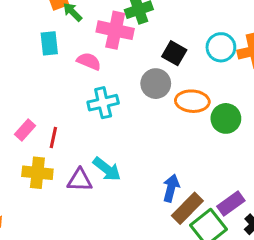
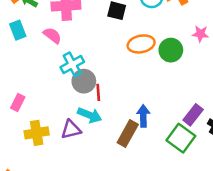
pink semicircle: (89, 61) -> (52, 35), turned 30
gray circle: (156, 84) -> (84, 81), moved
red line: (53, 138) -> (98, 92), moved
brown rectangle: (187, 208) -> (128, 134), moved

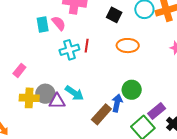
cyan rectangle: (18, 30) -> (43, 24), moved
green circle: (171, 50) -> (132, 90), moved
gray circle: (84, 81) -> (45, 94), moved
red line: (98, 92) -> (87, 46), moved

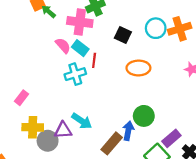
cyan rectangle: (43, 24) -> (80, 48), moved, turned -42
red line: (87, 46) -> (94, 60), moved
gray circle: (45, 94) -> (48, 141), moved

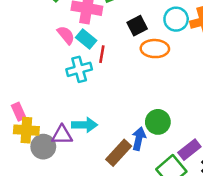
black square: (123, 35) -> (137, 26), turned 35
orange ellipse: (138, 68) -> (155, 49), moved
pink rectangle: (21, 98) -> (19, 112), moved, turned -64
cyan arrow: (82, 121) -> (84, 125), turned -36

